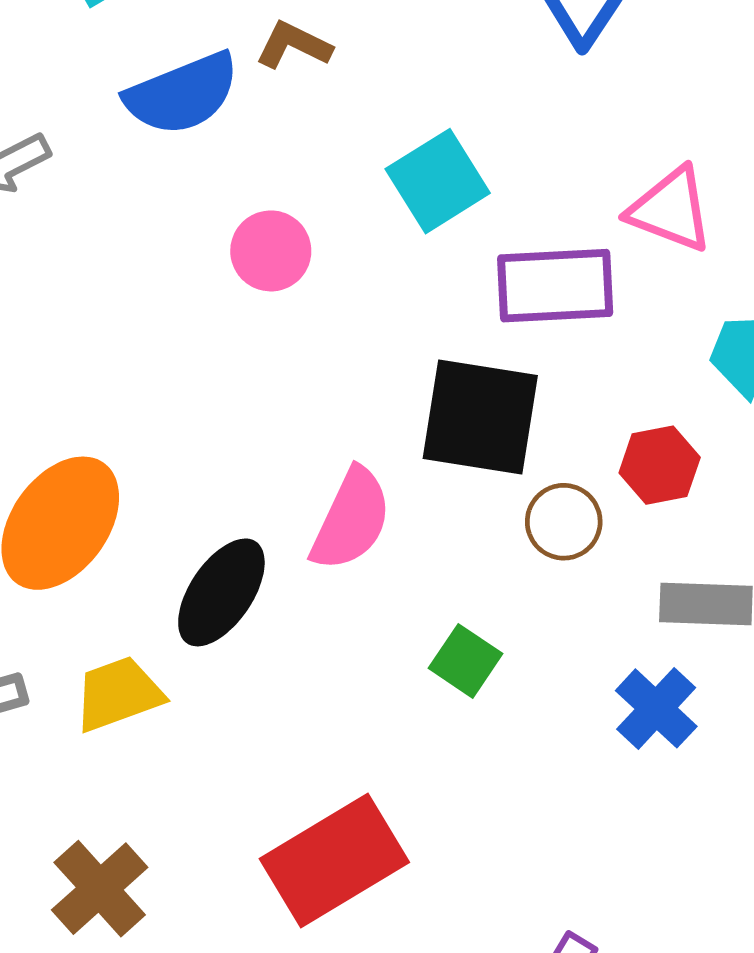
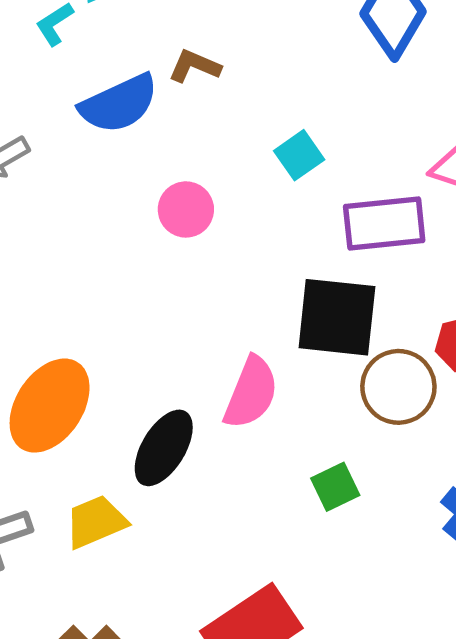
cyan square: (438, 181) -> (299, 155), size x0.7
brown circle: (564, 522) -> (398, 387), size x1.4
green square: (465, 661) -> (335, 487), turned 33

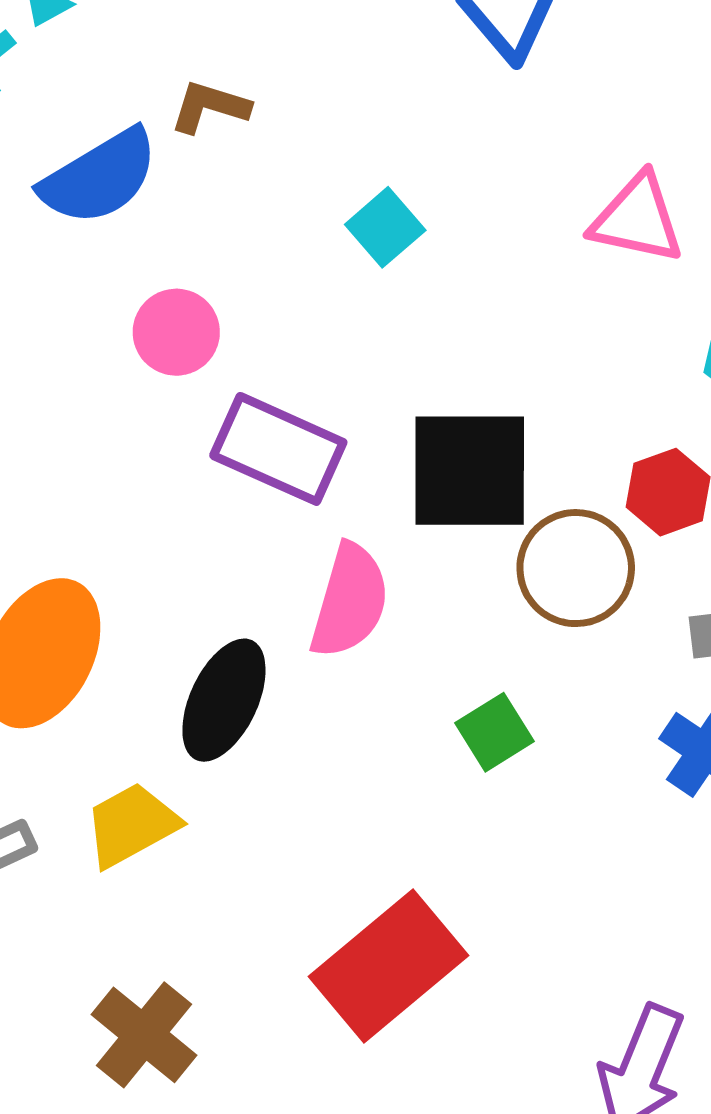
pink circle: (186, 209) -> (176, 332), moved
purple rectangle: (384, 223) -> (278, 449), moved, turned 36

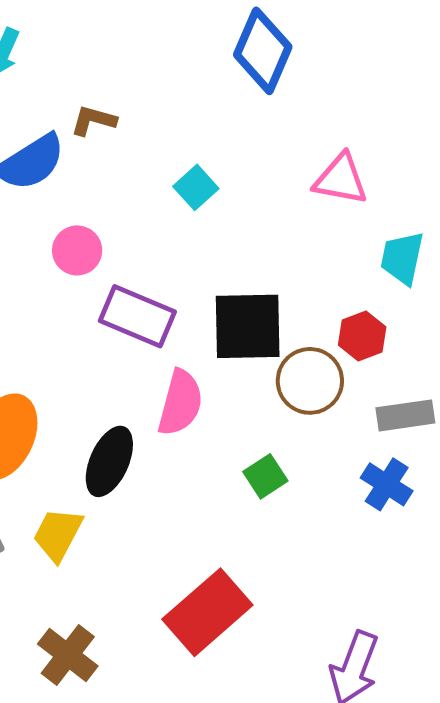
yellow trapezoid: (131, 825) -> (58, 534), turned -32

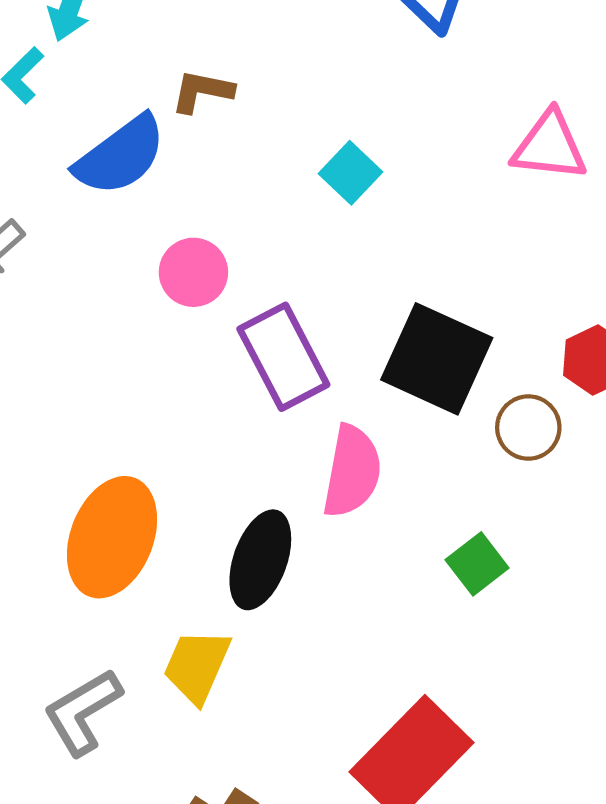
purple rectangle: (137, 316) -> (283, 357), turned 44
black square: (248, 326) -> (437, 359), turned 30
brown circle: (310, 381) -> (528, 428), size x0.7

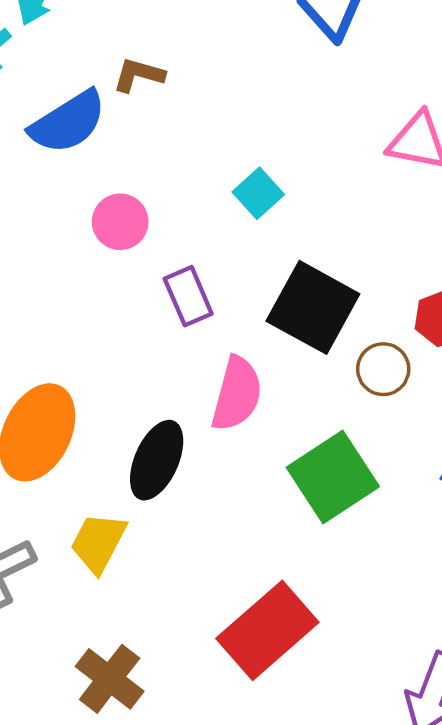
cyan square: (351, 173) -> (258, 193), moved
purple rectangle: (283, 357) -> (188, 296), size x0.7
green square: (477, 564) -> (333, 477), size x1.8

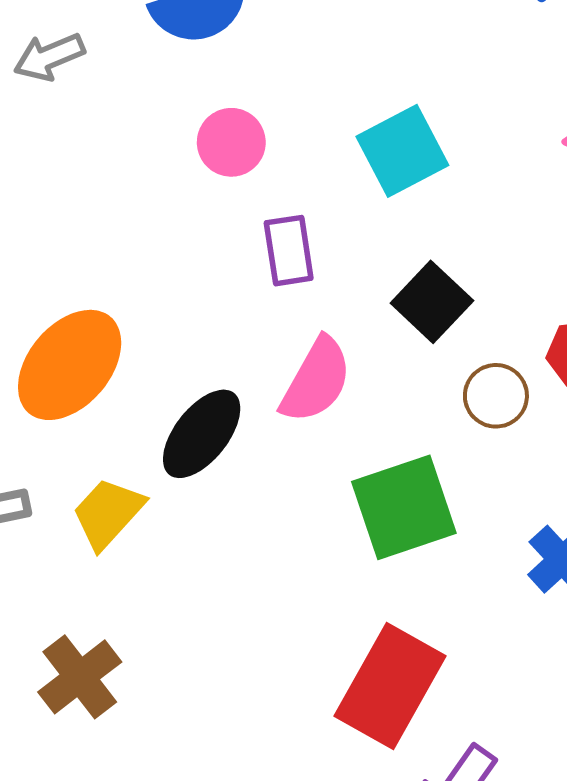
cyan square: (258, 193) -> (402, 151), size x1.5
black square: (313, 307) -> (432, 302), size x0.7
red rectangle: (267, 630) -> (390, 686), moved, turned -34

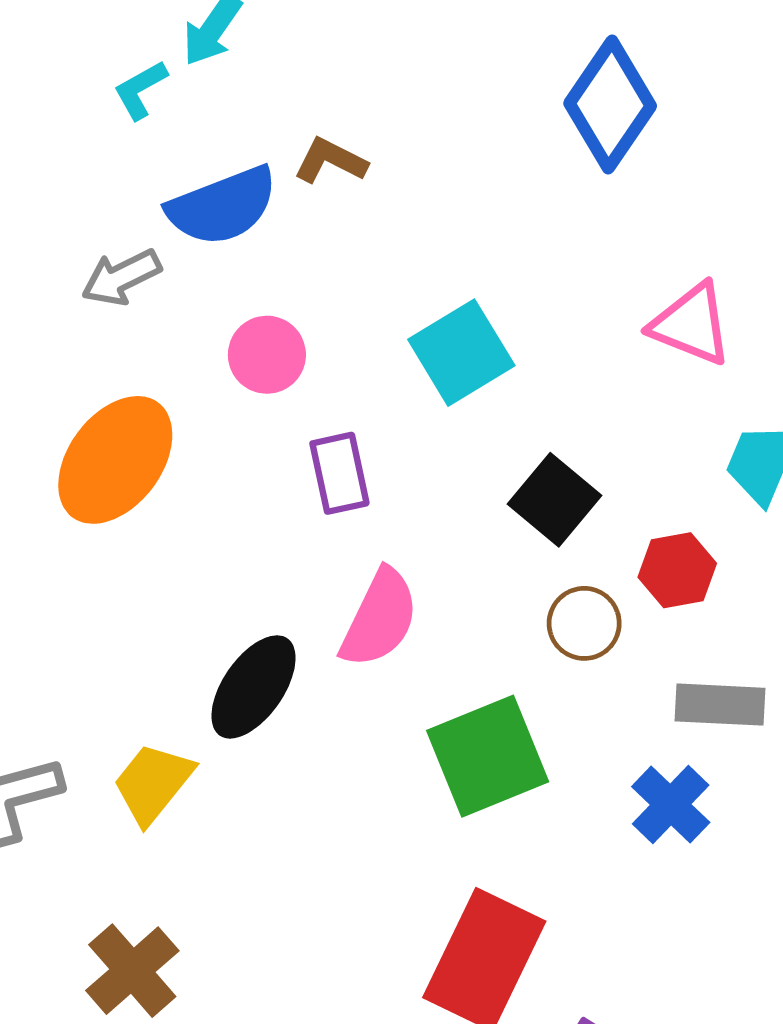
gray arrow: (49, 57) -> (121, 277), moved
black square: (432, 302) -> (554, 500), moved
orange ellipse: (70, 365) -> (115, 460), moved

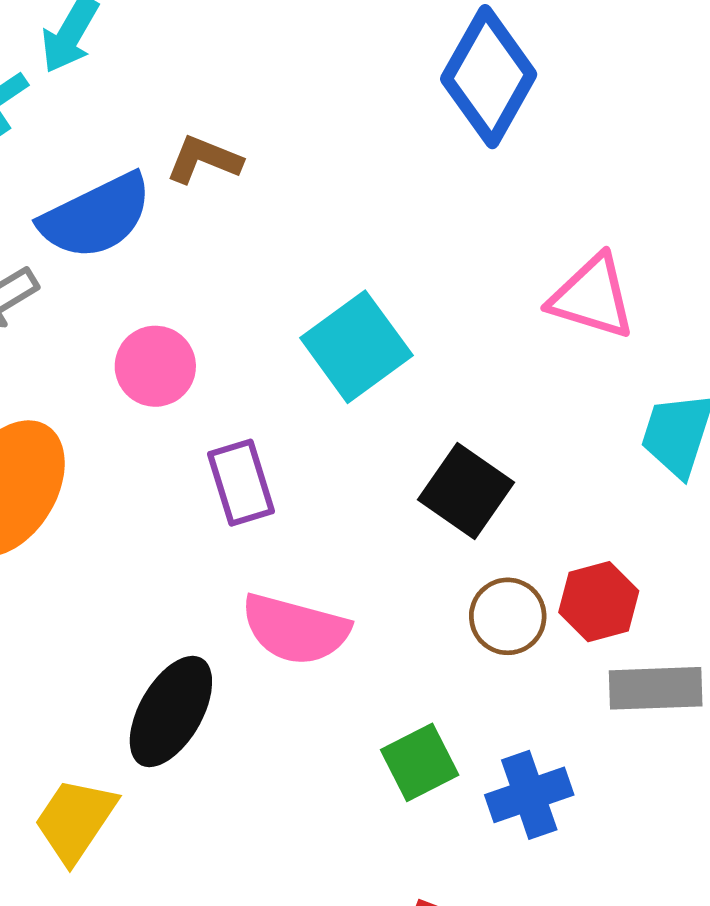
red hexagon: (677, 570) -> (599, 602), moved
pink semicircle: (380, 618) -> (295, 629), turned 84
green square: (488, 756) -> (420, 762), size x0.6
blue cross: (671, 804) -> (529, 795), moved, turned 32

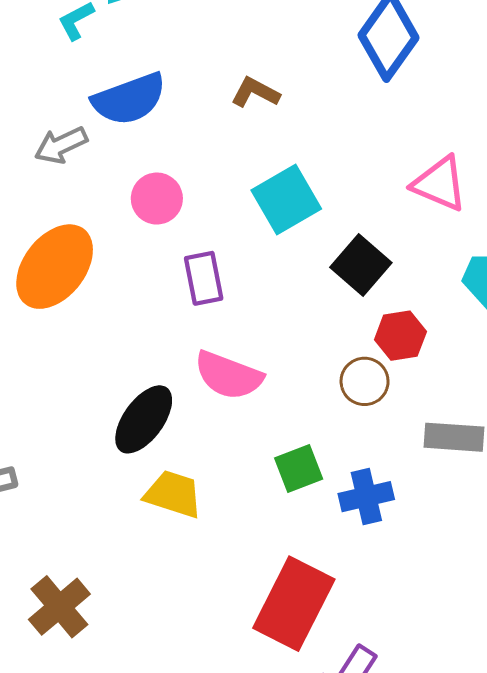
brown L-shape: (204, 160) -> (255, 92), moved
black square: (466, 491) -> (361, 265), moved
red hexagon: (599, 602) -> (400, 336), moved
yellow trapezoid: (75, 820) -> (173, 494), moved, turned 68

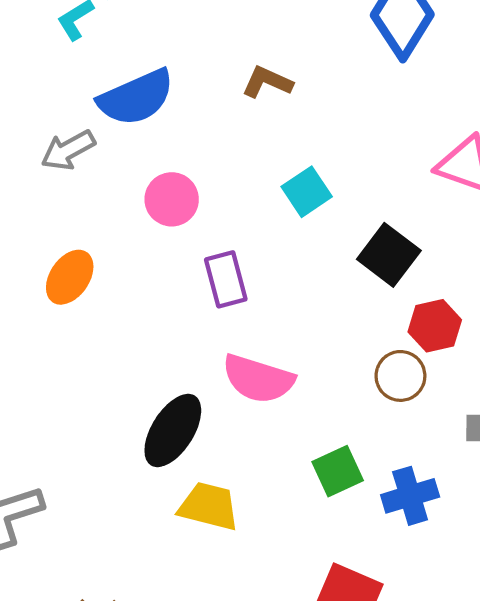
cyan square: (286, 200) -> (307, 192), size x0.7
orange ellipse: (55, 267) -> (70, 277), size x0.6

